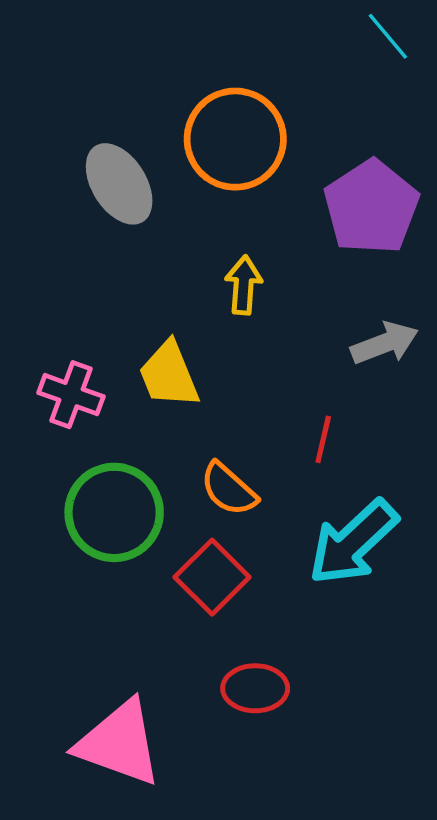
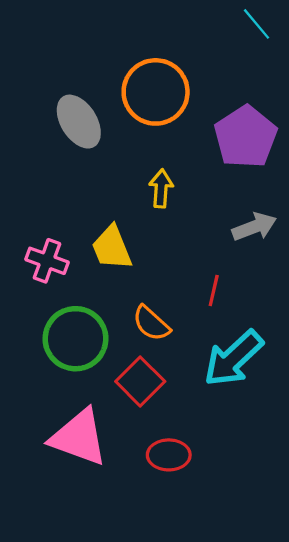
pink triangle: (119, 743) -> (79, 437), moved

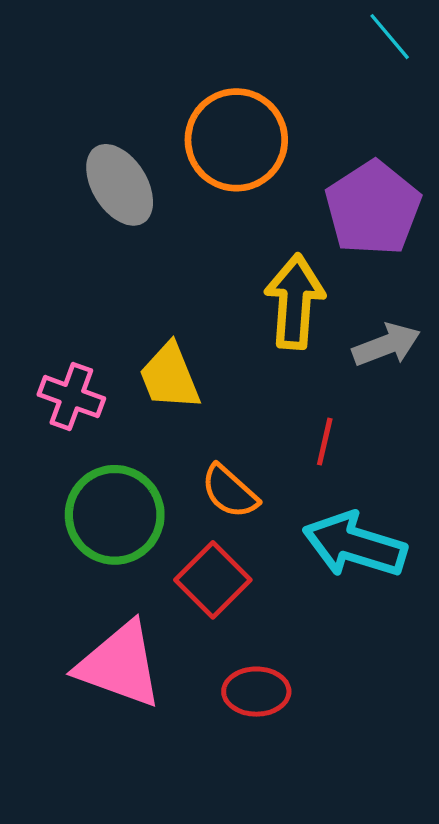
yellow arrow: (161, 188) -> (295, 302), moved, size x1.6
cyan arrow: (233, 358) -> (355, 545), turned 60

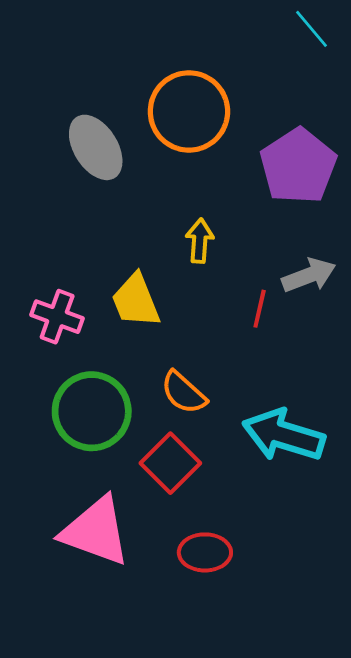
yellow arrow: (295, 302) -> (200, 241), moved, size x0.6
red line: (325, 442) -> (260, 309), moved

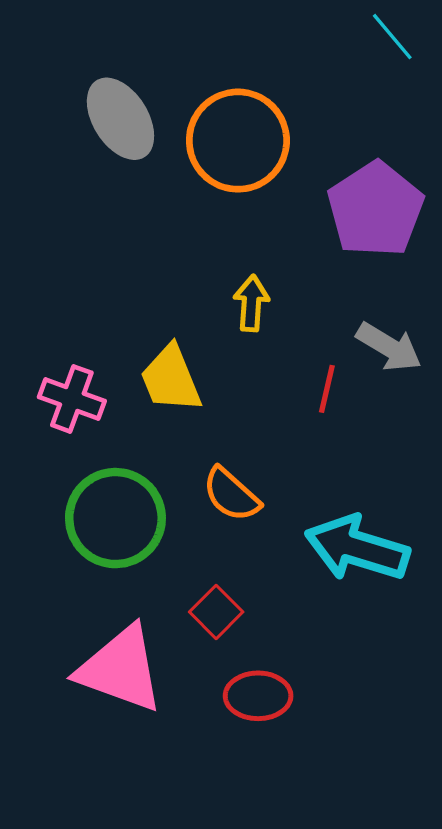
gray ellipse: (96, 147) -> (120, 119), moved
gray arrow: (309, 275) -> (389, 347), turned 52
red square: (170, 463) -> (216, 612), moved, size x0.7

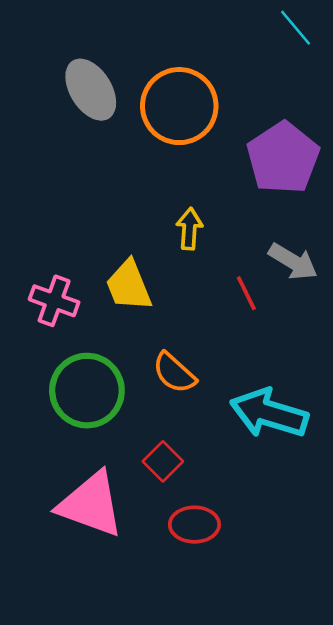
red line: (327, 389) -> (246, 293), turned -39

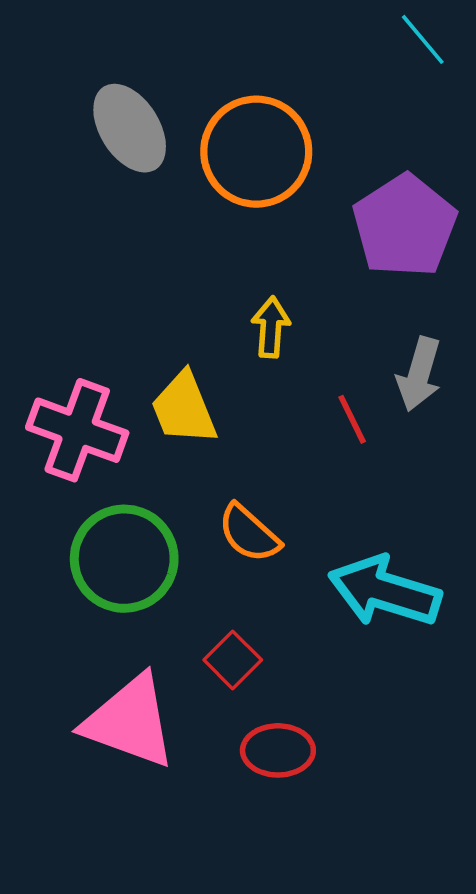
gray arrow: (293, 262) -> (419, 374), turned 75
pink cross: (54, 301) -> (77, 430), size x1.4

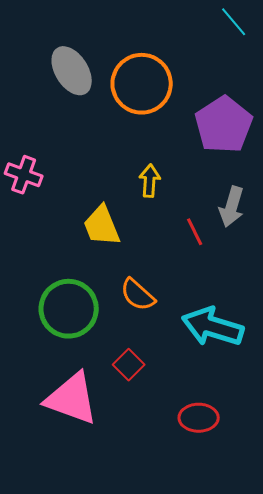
pink cross: (77, 430) -> (24, 175), moved, size x0.7
red ellipse: (278, 750) -> (199, 418), moved

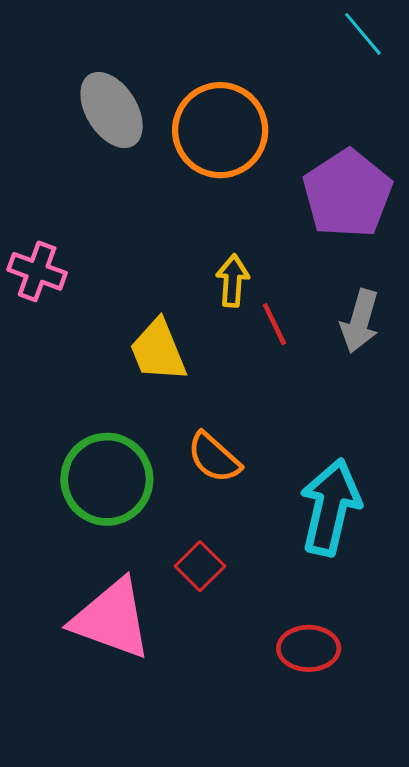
red line: (195, 232) -> (274, 324), moved
cyan arrow: (213, 327) -> (330, 507), turned 86

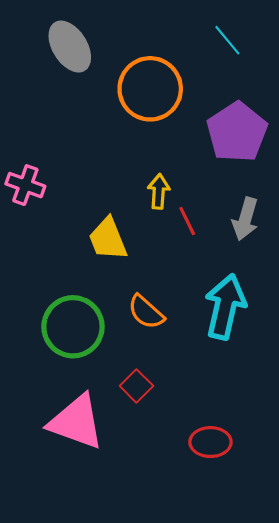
cyan line: (363, 34) -> (227, 40), moved
gray ellipse: (112, 110) -> (70, 47), moved
cyan arrow: (330, 507) -> (225, 307), moved

